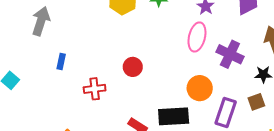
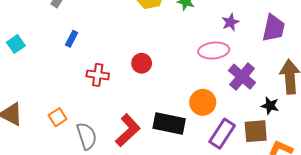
pink ellipse: (197, 37) -> (214, 51), turned 56
brown square: (256, 102) -> (256, 131), size x1.4

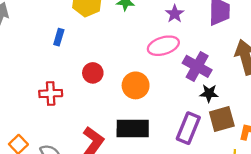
blue rectangle: (72, 39) -> (59, 37), moved
orange circle: (203, 102) -> (136, 85), moved
black star: (270, 106) -> (209, 93), moved

